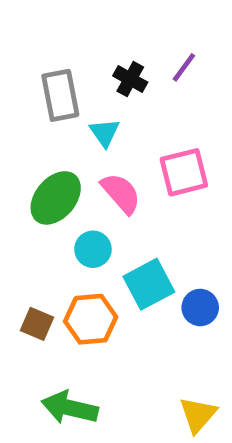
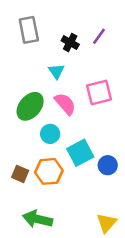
gray rectangle: (60, 95) -> (29, 30), moved

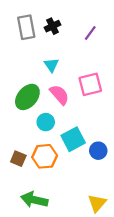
black cross: (70, 42) -> (53, 26), moved, turned 35

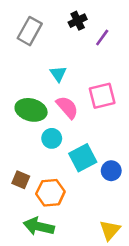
black cross: (53, 26) -> (78, 21), moved
gray rectangle: (26, 27) -> (30, 31), turned 40
green ellipse: (27, 97) -> (31, 110), turned 65
orange hexagon: (45, 156) -> (50, 193), moved

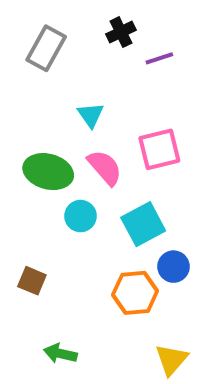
purple line: (102, 37) -> (159, 58), turned 36
cyan square: (83, 158) -> (143, 224), moved
orange hexagon: (50, 193) -> (135, 293), moved
green arrow: (39, 226) -> (60, 354), size x0.7

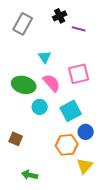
purple line: (159, 58) -> (79, 29), turned 32
yellow triangle: (171, 360) -> (85, 166), moved

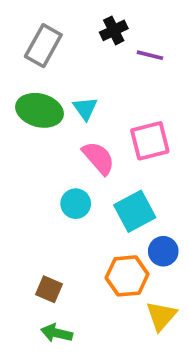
green ellipse: (24, 85) -> (40, 110), moved
brown square: (16, 139) -> (49, 289), moved

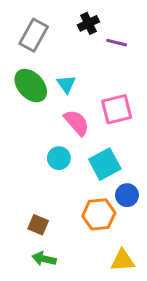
green ellipse: (40, 110) -> (31, 86), turned 32
yellow triangle: (161, 316) -> (123, 260), moved, turned 45

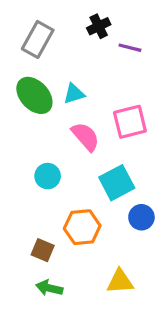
cyan triangle: (66, 84) -> (74, 94), turned 48
cyan circle: (59, 158) -> (48, 176), moved
orange hexagon: (99, 214) -> (82, 227), moved
yellow triangle: (123, 260) -> (120, 281), moved

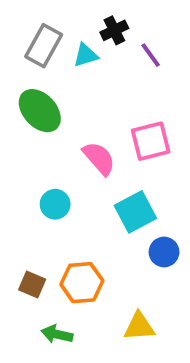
purple line: (130, 48) -> (151, 55), turned 40
cyan triangle: (74, 94) -> (86, 55), moved
orange hexagon: (82, 227) -> (82, 283), moved
brown square: (43, 250) -> (32, 284), moved

